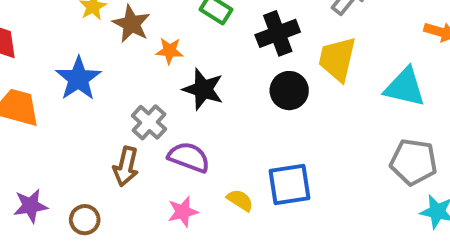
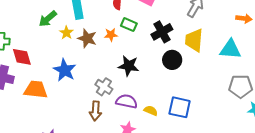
orange star: (169, 51) -> (111, 35), moved
blue square: (289, 184) -> (180, 107), turned 30
yellow semicircle: (240, 200) -> (151, 111), moved

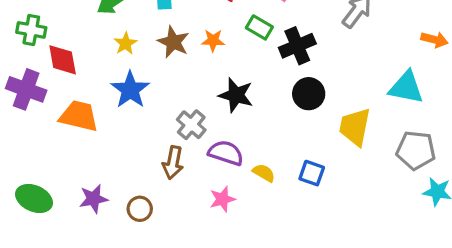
green rectangle: (129, 25) -> (259, 27), moved
yellow star: (66, 33) -> (125, 43), moved
yellow trapezoid: (194, 40) -> (355, 127), moved
blue square: (180, 107) -> (312, 173), size x0.7

